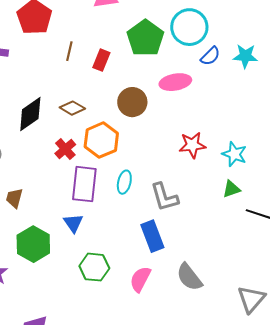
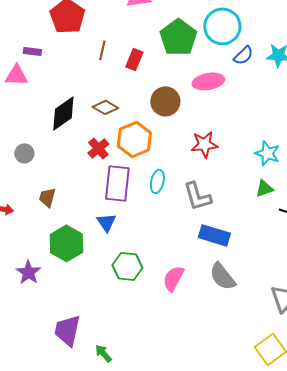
red star: (192, 145) -> (204, 144), moved
blue rectangle: (152, 236) -> (214, 235), moved, turned -52

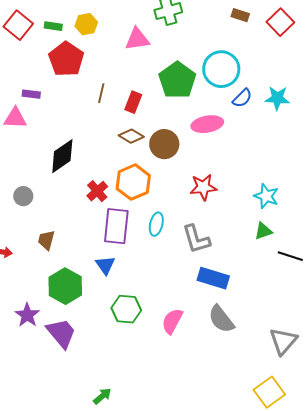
brown diamond: (105, 107) -> (131, 136), moved
purple trapezoid: (67, 330) -> (61, 333), moved, turned 128
green arrow: (103, 353) -> (102, 396), turned 90

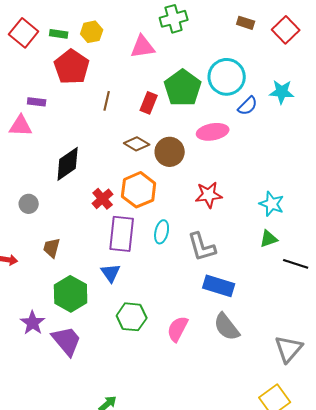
cyan star: (277, 98) -> (282, 92), moved
red rectangle: (133, 102) -> (149, 103), moved

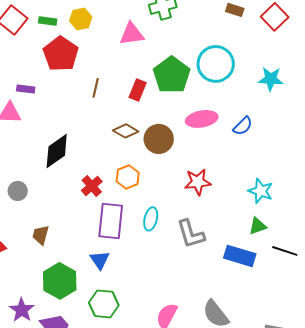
blue semicircle: (248, 106) -> (243, 126), moved
orange hexagon: (139, 190) -> (128, 177), size x0.7
blue rectangle: (219, 286) -> (240, 256), moved
green hexagon: (132, 317) -> (104, 304), moved

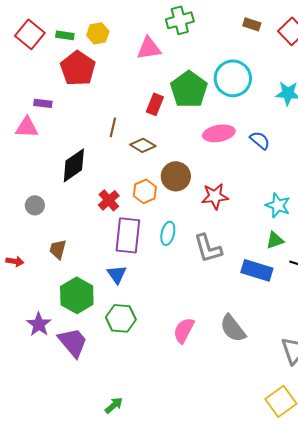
brown line: (96, 88) -> (113, 127), moved
blue semicircle: (243, 126) -> (260, 140), turned -95
brown circle: (159, 139) -> (176, 176), moved

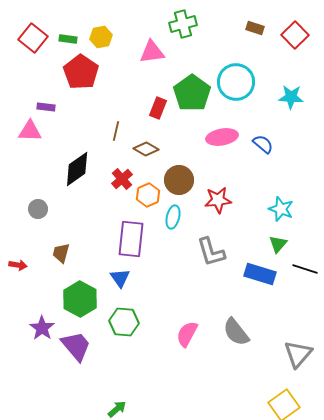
red cross: (109, 200) -> (122, 179), moved
cyan ellipse: (168, 233) -> (173, 217), moved
green triangle: (275, 240) -> (278, 244), turned -30

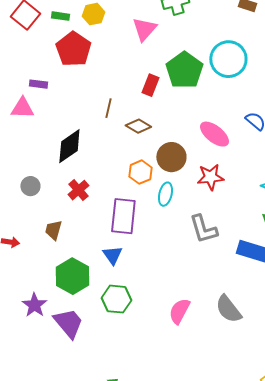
pink triangle: (152, 52) -> (144, 29), turned -40
pink ellipse: (222, 137) -> (214, 134), moved, turned 48
red cross: (122, 179) -> (78, 190), moved

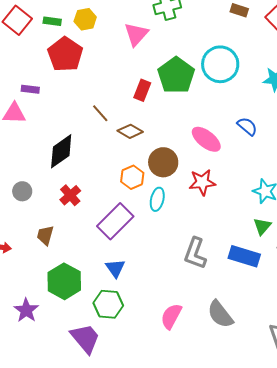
brown line: (108, 108) -> (100, 113), turned -54
purple rectangle: (123, 216) -> (115, 221), turned 39
gray L-shape: (203, 229) -> (195, 253), moved, turned 36
blue triangle: (112, 255) -> (115, 268), moved
purple trapezoid: (68, 323) -> (85, 338), moved

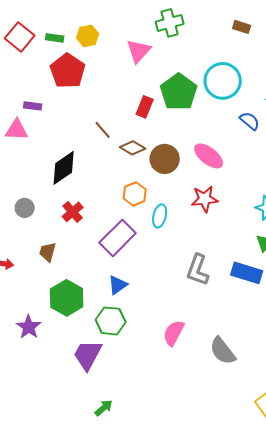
blue semicircle: (247, 126) -> (250, 121), moved
brown circle: (163, 162) -> (165, 159), moved
blue triangle: (115, 268) -> (118, 285), turned 30
gray semicircle: (220, 314) -> (223, 351), moved
purple trapezoid: (85, 338) -> (88, 355), turned -112

